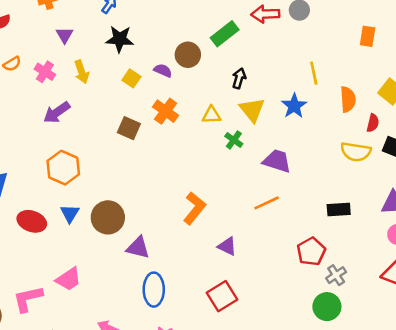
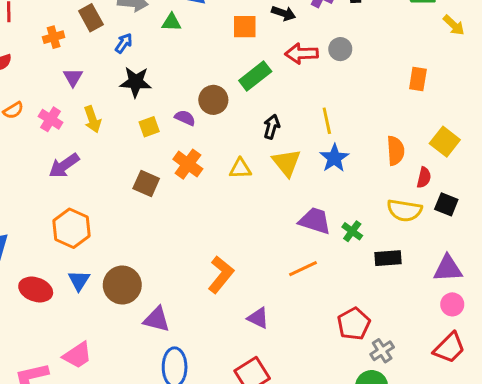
yellow line: (314, 73) -> (327, 121), moved
yellow square: (131, 78) -> (149, 127), turned 36
green cross: (234, 140) -> (352, 231), moved
black rectangle: (339, 210) -> (388, 258), moved

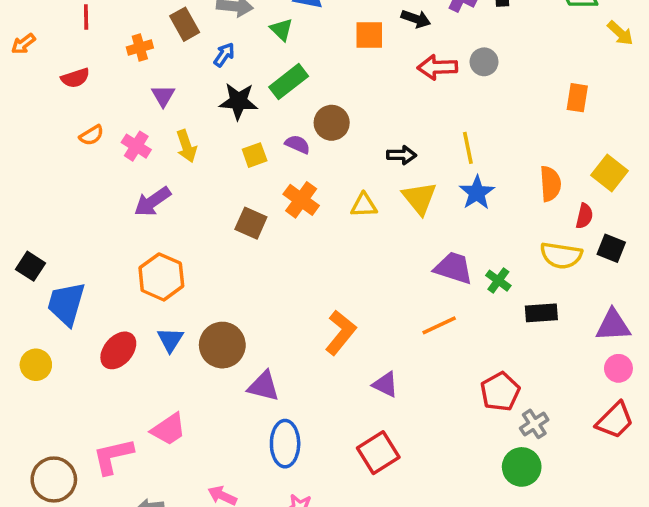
green triangle: (172, 22) -> (281, 30), turned 42
green rectangle: (255, 76) -> (289, 82), moved
black arrow: (272, 127) -> (402, 155), turned 75
red ellipse: (36, 289) -> (118, 350), turned -68

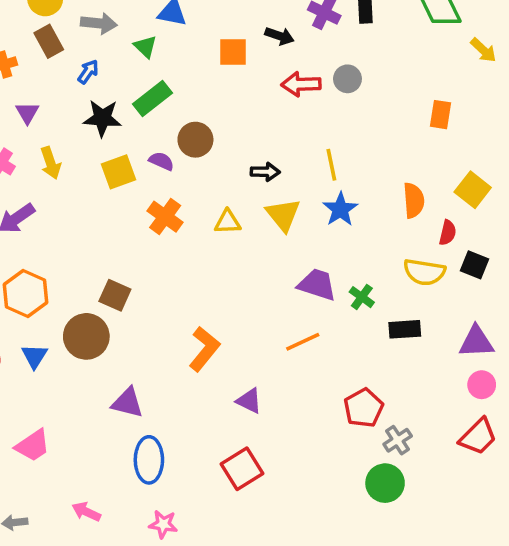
yellow square: (255, 155) -> (119, 172), size x1.4
brown square: (251, 223) -> (115, 295), moved
brown circle: (222, 345) -> (86, 336), moved

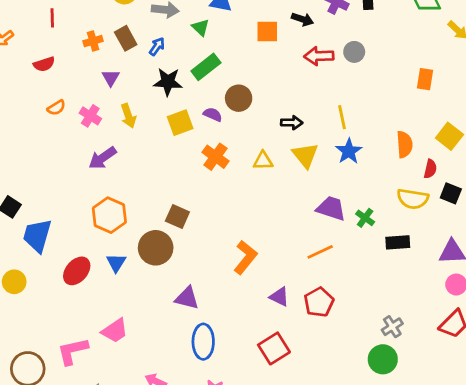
brown rectangle: (49, 41) -> (126, 38), moved
red pentagon: (364, 408) -> (319, 302), moved

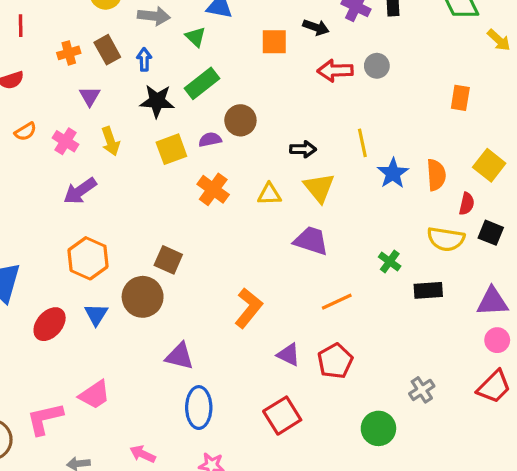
blue arrow: (157, 46) -> (144, 59), turned -36
purple semicircle: (213, 114) -> (210, 140), turned -36
blue star: (349, 151) -> (393, 173), moved
purple trapezoid: (331, 208) -> (311, 241), moved
green circle: (383, 359) -> (378, 428), moved

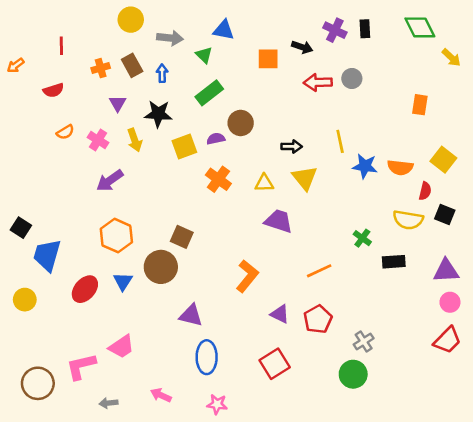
black star: (157, 101) -> (158, 114), moved
blue star: (393, 173) -> (365, 166), turned -30
orange semicircle: (436, 175) -> (400, 167), turned 100
purple trapezoid: (311, 241) -> (279, 221), moved
gray cross: (422, 390) -> (364, 341), moved

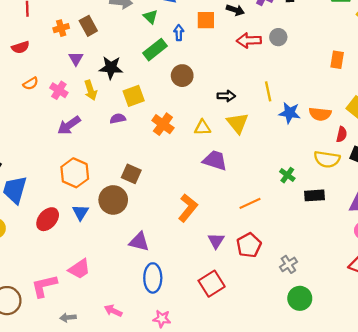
blue arrow: (162, 73) -> (179, 33), moved
purple semicircle: (216, 139) -> (118, 119), moved
purple triangle: (280, 314) -> (216, 241), turned 36
green circle: (353, 374) -> (300, 298), moved

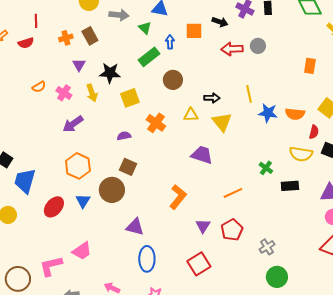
red semicircle: (20, 47) -> (26, 43), moved
purple semicircle: (118, 119) -> (124, 136), moved
yellow triangle: (203, 128) -> (191, 115), moved

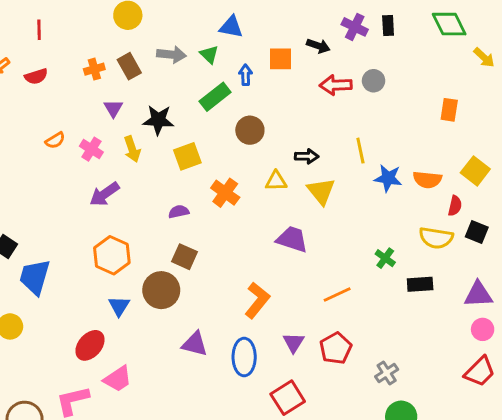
gray arrow: (119, 15) -> (171, 55), moved
red line: (36, 21) -> (39, 30), moved
red ellipse: (54, 207) -> (90, 345), moved
blue ellipse: (147, 259) -> (244, 357), moved

